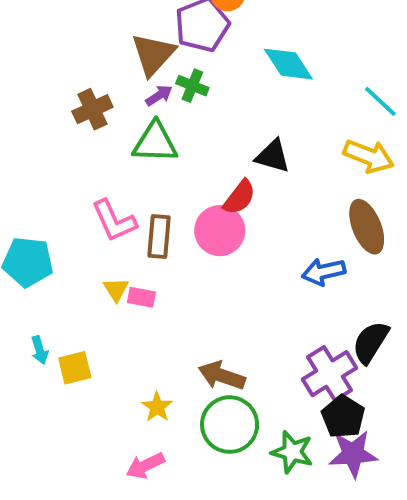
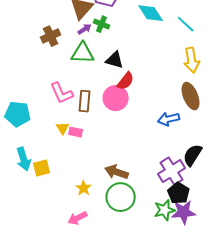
cyan line: (380, 101) -> (186, 24), moved
black triangle: (273, 156) -> (115, 60), moved
yellow arrow: (369, 156) -> (192, 60), turned 60
cyan arrow: (40, 350) -> (24, 159), size x1.6
green star: (292, 452) -> (165, 210), moved, turned -30

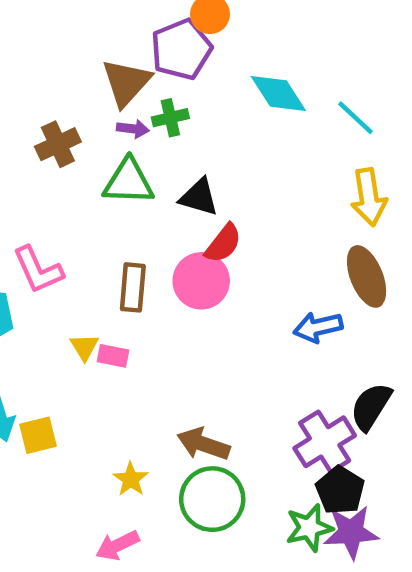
green cross: (102, 24) -> (170, 118), turned -35
purple arrow: (85, 29) -> (133, 129), turned 40
pink L-shape: (62, 93) -> (38, 270), moved

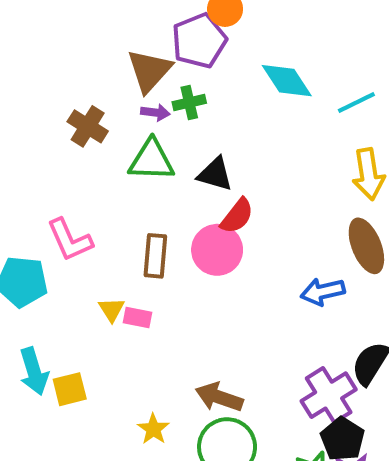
cyan line: (356, 118) -> (356, 102), turned -69
brown cross: (58, 144) -> (88, 126), turned -33

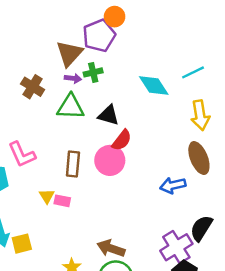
cyan diamond: (287, 81) -> (154, 86), moved

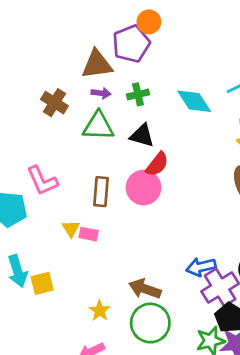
brown triangle: (69, 53) -> (97, 64), turned 40
green cross: (93, 72) -> (138, 94), moved
blue arrow: (173, 185) -> (201, 267), moved

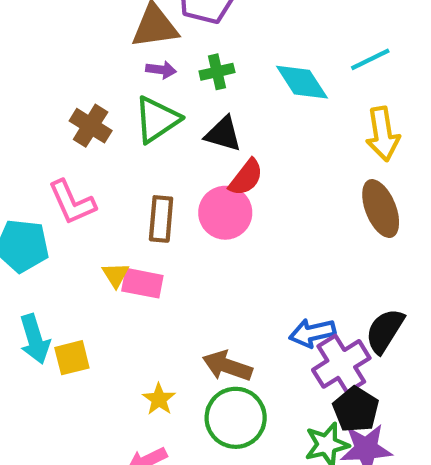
brown cross: (54, 103) -> (91, 126), moved
green triangle: (98, 126) -> (157, 119), turned -36
pink rectangle: (89, 234) -> (142, 283), size x1.4

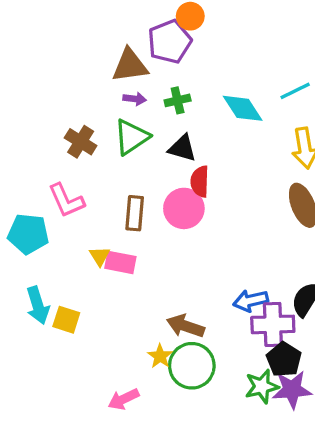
red semicircle: (246, 177) -> (200, 181), turned 144
yellow square: (72, 358) -> (66, 320), turned 32
purple cross: (341, 364) -> (273, 324), turned 30
yellow star: (159, 399) -> (160, 356), moved

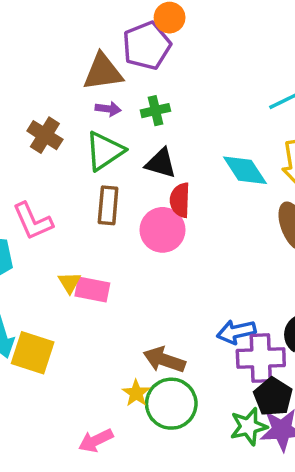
cyan diamond: (243, 108) -> (245, 170), moved
brown cross: (81, 142) -> (45, 135), moved
brown rectangle: (135, 213) -> (108, 205), moved
yellow square: (66, 320) -> (33, 353), size x1.4

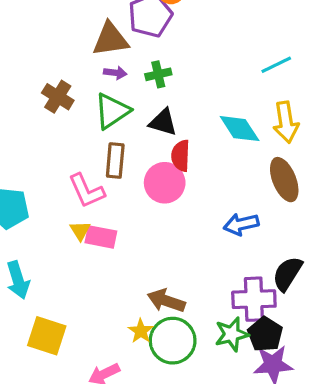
pink L-shape: (33, 221) -> (87, 191), moved
blue arrow: (236, 332) -> (241, 224), moved
yellow square: (33, 353) -> (47, 336), moved
green star: (249, 426) -> (232, 334), moved

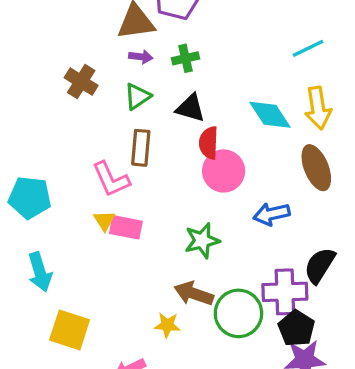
green triangle: (112, 111) -> (137, 96), size x0.7
pink circle: (165, 183) -> (224, 171), moved
yellow star: (141, 331) -> (167, 325), turned -30
green star: (232, 334) -> (202, 241), moved
green circle: (173, 341) -> (238, 313), moved

